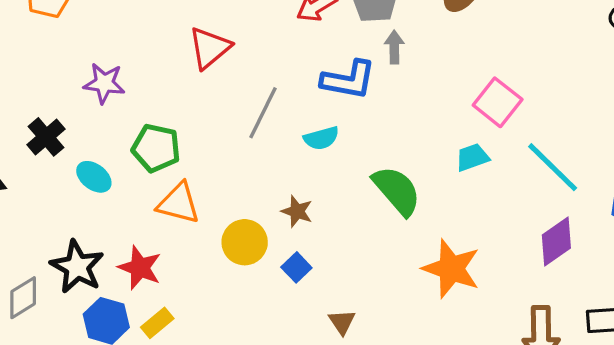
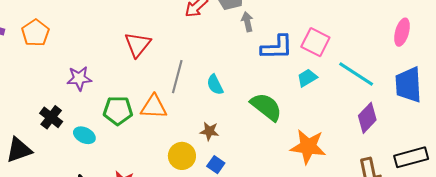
blue L-shape: (348, 80) -> (277, 47), moved
cyan semicircle: (321, 138) -> (215, 85), turned 90
orange triangle: (179, 203) -> (154, 107), moved

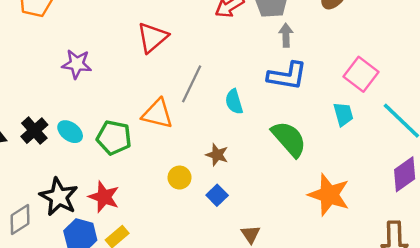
blue L-shape: (277, 47) -> (287, 76), moved
cyan trapezoid: (307, 78) -> (343, 114), turned 95
green pentagon: (118, 111) -> (114, 138), moved
black cross: (51, 117) -> (34, 131), moved
yellow circle: (182, 156) -> (180, 178), size x0.7

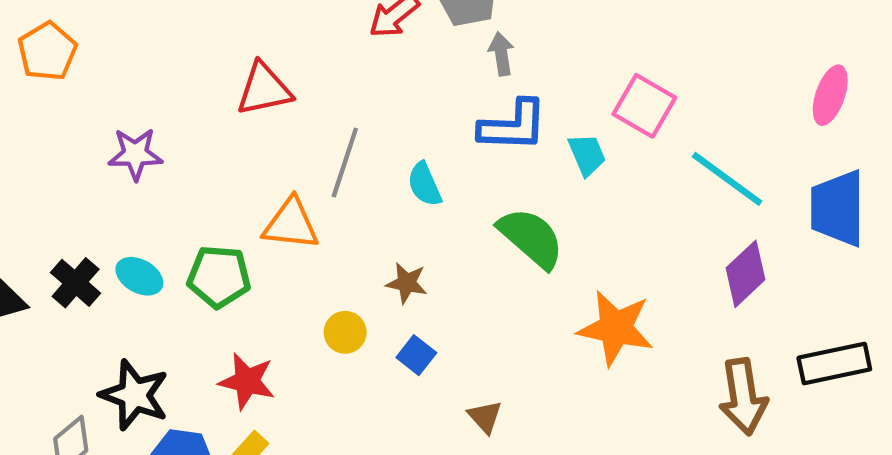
red triangle: (152, 37) -> (264, 89), turned 36
cyan trapezoid: (343, 114) -> (587, 155), moved
red star: (104, 197) -> (247, 381), moved

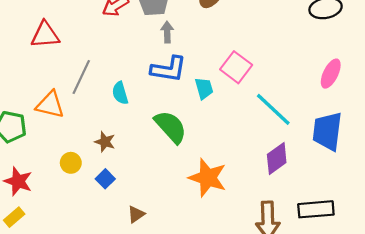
brown triangle: (485, 417) -> (136, 214), turned 30

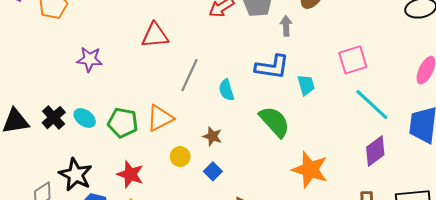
gray arrow: (167, 32) -> (286, 26), moved
pink square: (236, 67) -> (353, 60), moved, turned 36
orange triangle: (50, 105) -> (160, 118), moved, turned -40

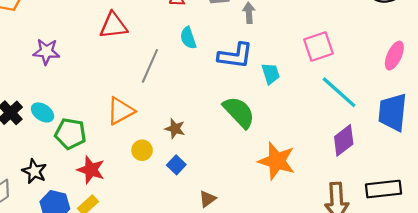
cyan semicircle: (226, 90) -> (188, 38), moved
green pentagon: (123, 123) -> (70, 134), moved
black star: (76, 175) -> (34, 171), size x0.7

